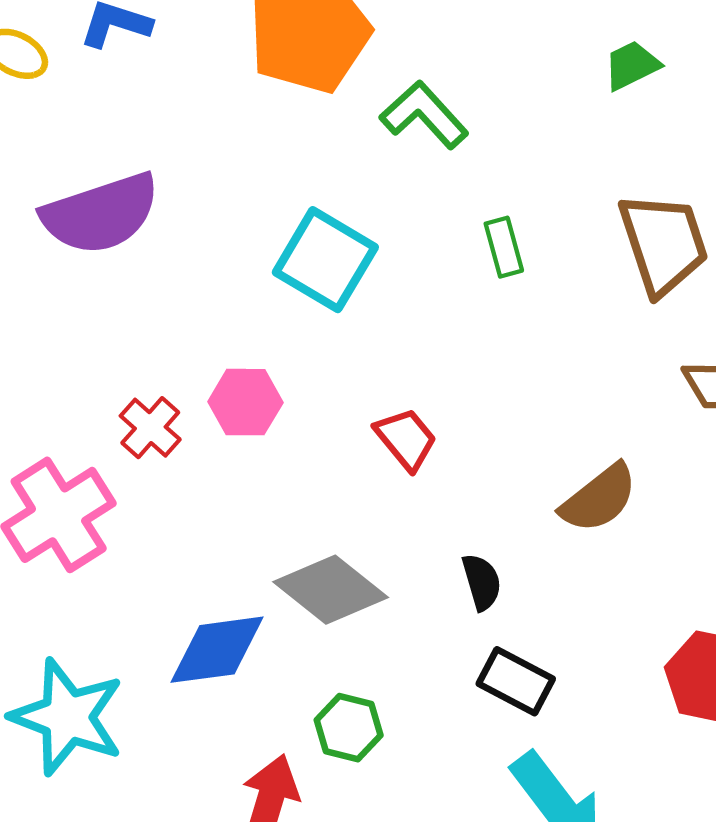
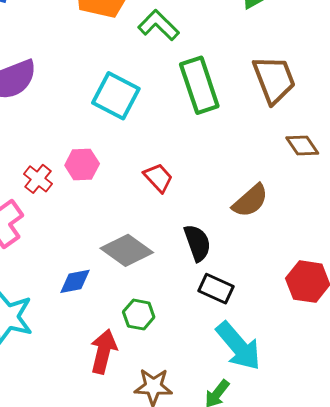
green rectangle: (504, 247) -> (199, 85), size x2.0
black semicircle: (482, 582) -> (197, 243), size x1.4
blue diamond: (217, 650) -> (75, 281), size x0.7

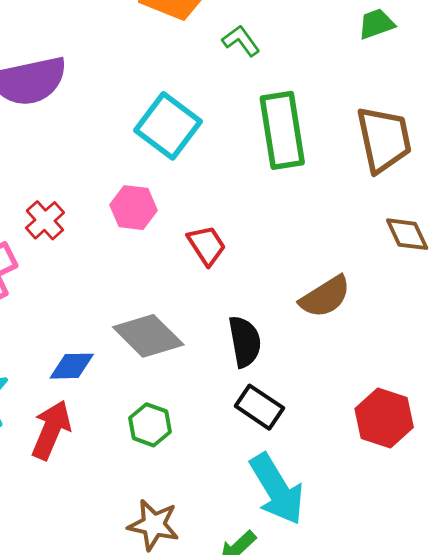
green L-shape: (159, 25) -> (241, 41), size x0.7
pink hexagon: (82, 164) -> (133, 208), moved
red arrow: (103, 351) -> (51, 430), moved

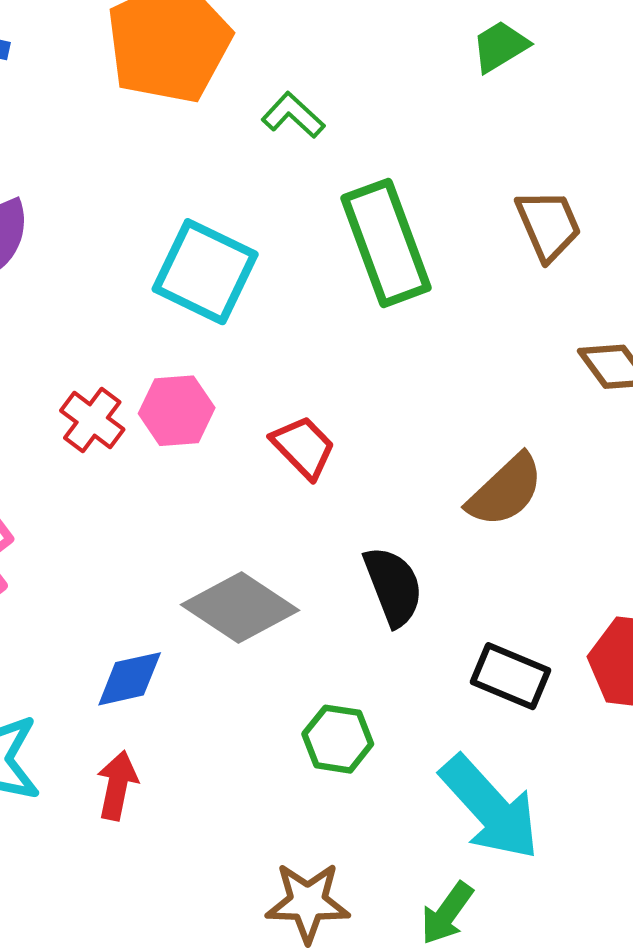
brown trapezoid: (384, 139) -> (548, 225), size x0.7
red cross: (45, 220) -> (92, 420), moved
black rectangle: (259, 407) -> (511, 676), moved
green hexagon: (150, 425) -> (338, 739), moved
red arrow: (51, 430) -> (117, 785), size x0.7

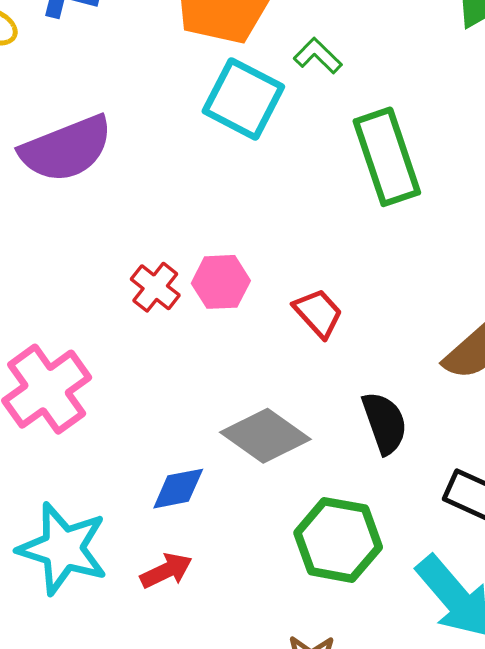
cyan square: (205, 272) -> (243, 99), moved
green hexagon: (338, 739) -> (338, 540), size x1.6
red arrow: (117, 785) -> (166, 571), turned 51

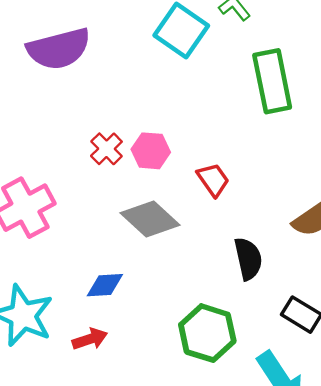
gray diamond: (265, 436) -> (150, 219), moved

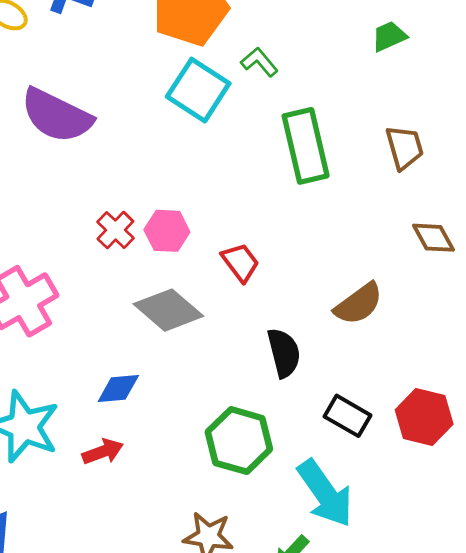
purple semicircle: (59, 49) -> (57, 116), turned 42

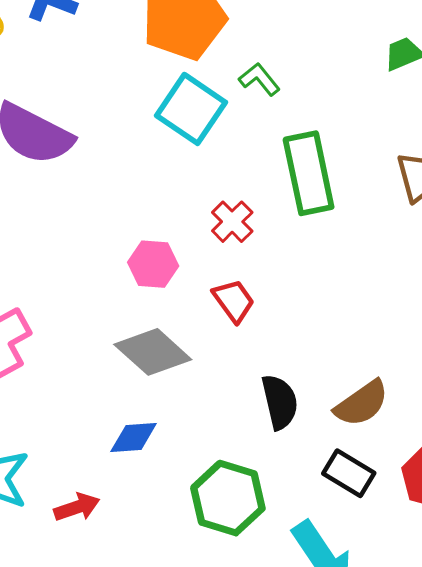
red cross: (115, 230) -> (232, 222), moved
brown semicircle: (359, 304) -> (362, 403), moved
blue diamond: (118, 388) -> (134, 438), moved

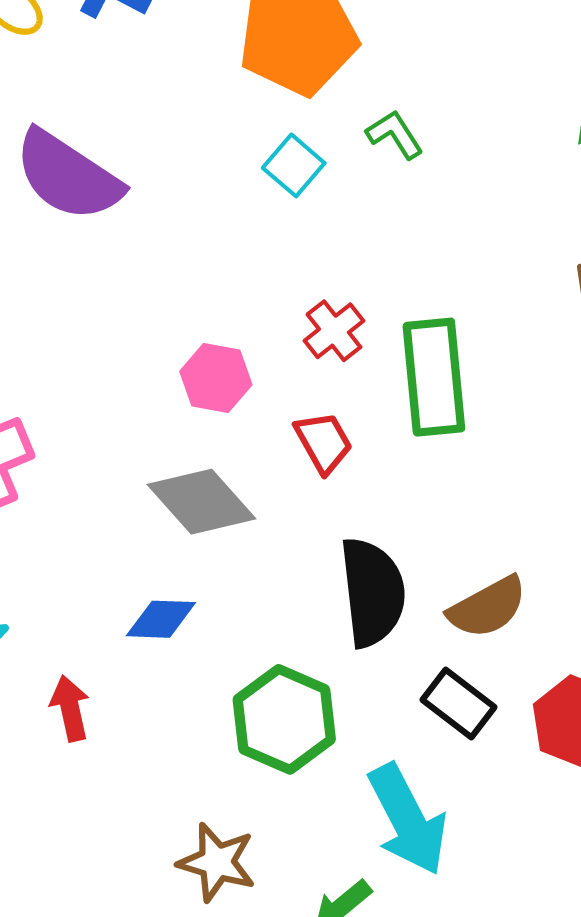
cyan square: (191, 109) -> (294, 165), size x0.6
green rectangle: (309, 173) -> (434, 377), moved
black semicircle: (280, 402) -> (372, 592), size x1.4
red arrow: (77, 507) -> (70, 708), turned -90

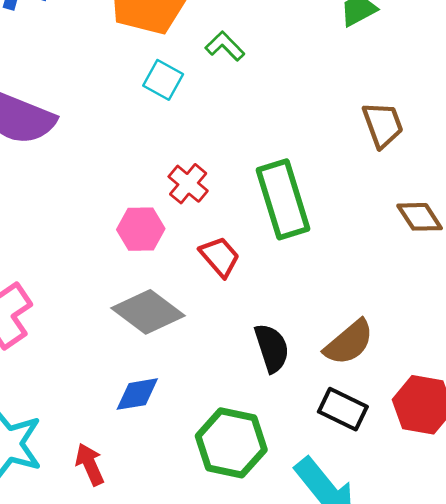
red cross: (334, 331) -> (188, 184), moved
black semicircle: (372, 592) -> (272, 348), size x0.7

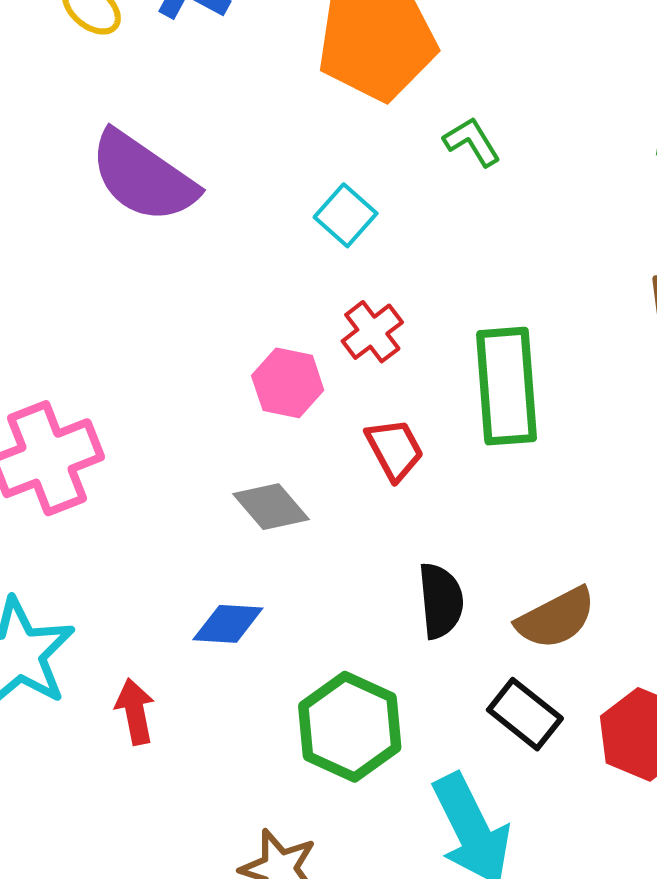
cyan square: (163, 80) -> (346, 215), moved
gray diamond: (148, 312) -> (271, 507), size x0.7

